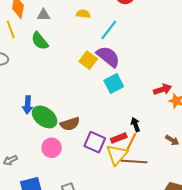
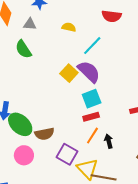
red rectangle: (119, 138) -> (91, 117), moved
orange line: (131, 141) -> (92, 136), moved
yellow triangle: (117, 155) -> (87, 169), turned -30

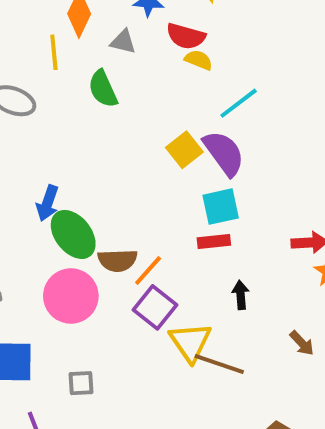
red semicircle: (112, 16) -> (186, 36), moved
orange line: (92, 136) -> (148, 271), moved
pink circle: (24, 155) -> (71, 296), size x1.4

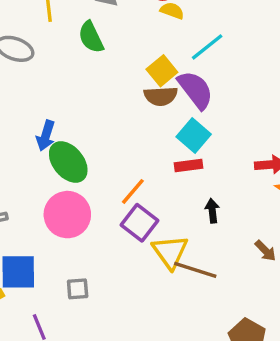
yellow square: (184, 150) -> (162, 71), moved
cyan square: (221, 207) -> (194, 135), turned -36
brown semicircle: (118, 260) -> (161, 96), moved

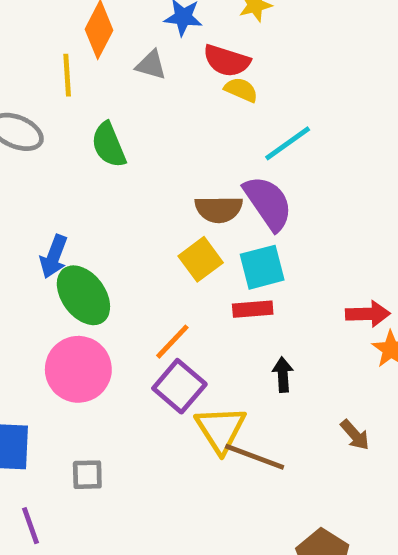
green semicircle: (91, 37) -> (109, 145), moved
yellow square: (162, 71) -> (201, 259), moved
cyan square: (194, 135) -> (262, 267), turned 32

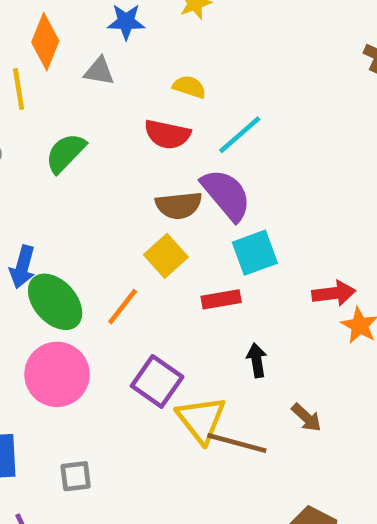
red semicircle: (227, 61) -> (167, 134), moved
green semicircle: (109, 145) -> (65, 153), turned 72
cyan square: (262, 267) -> (255, 253), moved
orange line: (172, 342) -> (123, 307), moved
brown arrow: (355, 435) -> (306, 418), moved

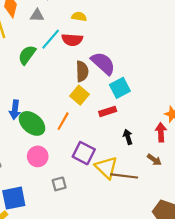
cyan line: (240, 135) -> (51, 39), moved
brown semicircle: (179, 205) -> (82, 71), turned -78
red arrow: (334, 293) -> (161, 132), moved, turned -78
pink circle: (57, 374) -> (38, 156), size x0.7
gray square: (76, 476) -> (59, 184), moved

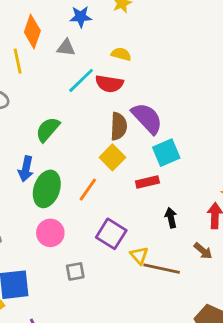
green semicircle: (27, 55) -> (48, 129), moved
green ellipse: (32, 123) -> (47, 189), turned 64
yellow triangle: (106, 168) -> (139, 256), size x0.6

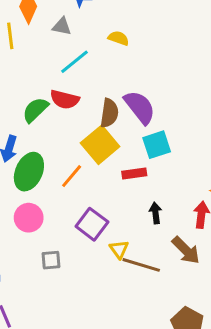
red semicircle: (109, 84) -> (65, 99), moved
yellow square: (112, 157) -> (100, 145), size x1.4
brown arrow: (203, 251) -> (186, 250), size x1.5

